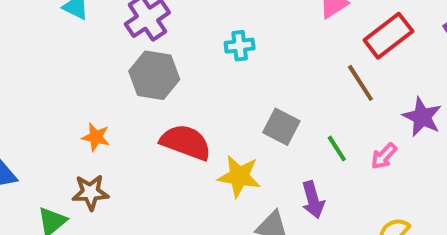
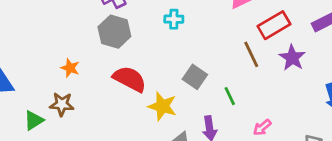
purple star: (422, 117) -> (292, 58), moved
pink arrow: (384, 156) -> (262, 127), moved

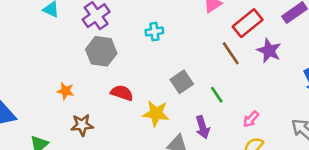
gray square: (195, 77) -> (182, 82), turned 30
red semicircle: (130, 79) -> (122, 93), size x0.7
brown star: (62, 104) -> (82, 125), moved

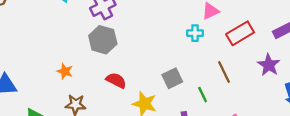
cyan cross: (154, 32) -> (195, 33), moved
purple star: (269, 51) -> (269, 65), moved
brown line: (231, 53) -> (224, 72), moved

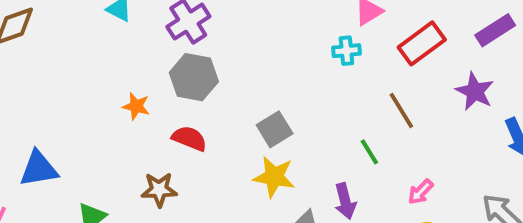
orange star: (65, 71) -> (136, 106), moved
gray square: (172, 78) -> (275, 129), moved
red semicircle: (116, 80) -> (189, 138), moved

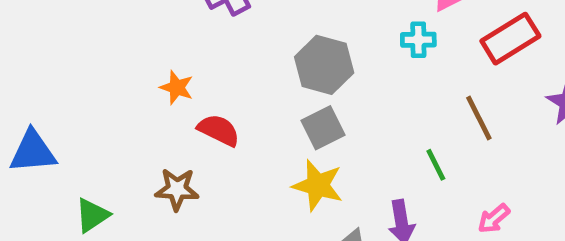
gray hexagon: (194, 77) -> (324, 65), moved
orange star: (136, 106) -> (177, 88), moved

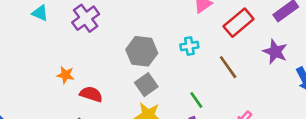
cyan cross: (418, 40) -> (189, 46), moved
green line: (436, 165) -> (196, 100), moved

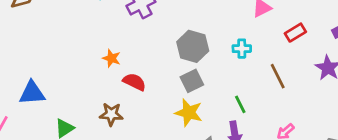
red rectangle: (239, 23) -> (295, 33), size x0.7

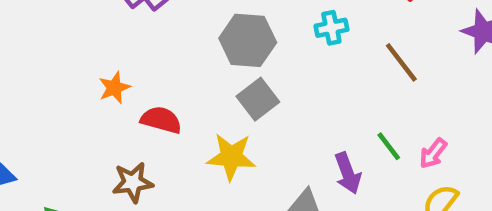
orange star: (112, 58) -> (114, 88), turned -30
green line: (240, 104) -> (389, 146), moved
yellow star: (189, 113) -> (231, 157), moved

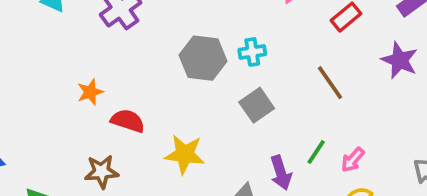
cyan cross: (331, 28) -> (252, 52), moved
gray square: (258, 99) -> (257, 105), moved
green line: (389, 146) -> (316, 152), turned 68

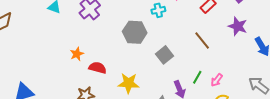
cyan cross: (252, 52) -> (158, 10), moved

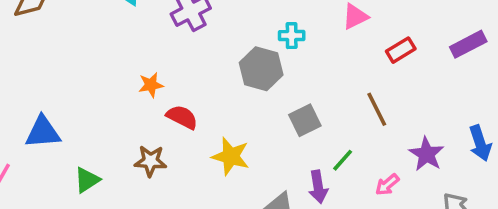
cyan cross: (158, 10) -> (292, 36), moved
purple star: (238, 26) -> (427, 154), moved
green line: (197, 77) -> (343, 160), moved

